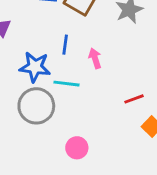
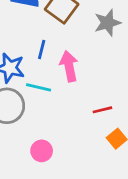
pink arrow: (95, 58) -> (69, 66), size x1.5

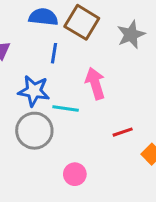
blue line: (42, 50) -> (54, 53), moved
red line: (102, 110) -> (123, 132), moved

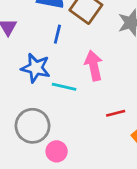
gray circle: (34, 131) -> (33, 126), moved
pink circle: (75, 174) -> (57, 151), moved

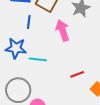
pink arrow: (94, 66) -> (63, 30), moved

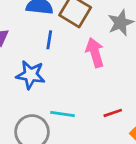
cyan line: (38, 59) -> (62, 114), moved

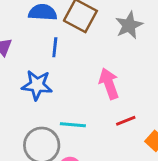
pink arrow: (95, 53) -> (109, 84), moved

